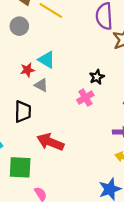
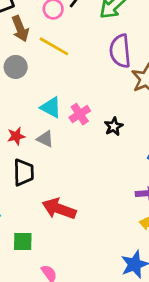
red star: (27, 70) -> (16, 136), moved
pink cross: (85, 98) -> (80, 114), moved
green square: (20, 167) -> (23, 241), size x0.7

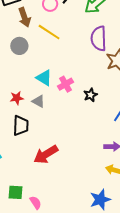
red arrow: (59, 209) -> (46, 154), turned -55
green square: (23, 241) -> (16, 192), moved

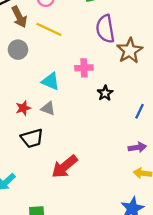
pink cross: (66, 84) -> (84, 68), moved, turned 35
black trapezoid: (21, 126) -> (32, 138), turned 80

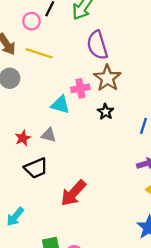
brown star: (130, 51) -> (107, 78), moved
cyan triangle: (51, 81) -> (60, 105), moved

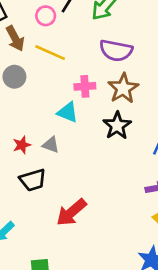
purple semicircle: (97, 45) -> (116, 50), turned -68
pink cross: (80, 88) -> (85, 86), moved
black star: (106, 112) -> (117, 126), size x1.5

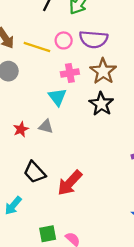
pink circle: (46, 16) -> (64, 40), moved
cyan triangle: (68, 112) -> (57, 97), turned 36
black trapezoid: (33, 180) -> (35, 172), moved, turned 70

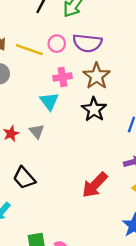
gray triangle: (46, 126) -> (37, 131), turned 35
red arrow: (70, 183) -> (95, 185), moved

